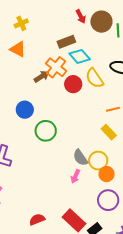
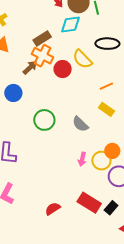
brown rectangle: (66, 42) -> (42, 39), moved
cyan diamond: (80, 56) -> (70, 24), moved, turned -45
blue circle: (25, 110) -> (13, 93), moved
gray semicircle: (80, 158) -> (80, 124), moved
yellow circle: (98, 161) -> (101, 161), moved

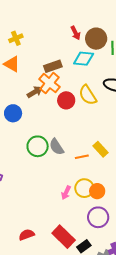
orange line: (106, 86) -> (82, 157), moved
gray semicircle: (80, 124) -> (57, 147), moved
yellow circle: (101, 161) -> (84, 188), moved

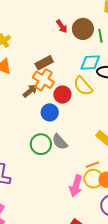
cyan diamond: (84, 59) -> (90, 63), moved
blue circle: (13, 113) -> (50, 112), moved
orange line: (82, 157) -> (92, 165), moved
pink arrow: (66, 193) -> (76, 186), size x1.5

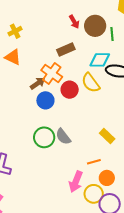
brown rectangle: (44, 63) -> (66, 50), moved
blue circle: (50, 112) -> (45, 100), moved
yellow circle: (93, 179) -> (94, 194), moved

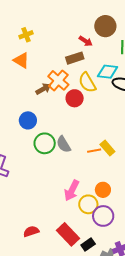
red arrow: (74, 22) -> (86, 41), moved, turned -32
brown circle: (95, 26) -> (105, 26), moved
yellow semicircle: (91, 83) -> (87, 83), moved
blue circle: (45, 100) -> (28, 120), moved
orange line: (94, 162) -> (94, 151), moved

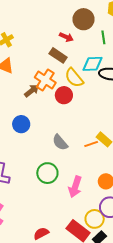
brown rectangle: (75, 58) -> (58, 55), turned 60
green circle: (45, 143) -> (47, 173), moved
yellow circle: (88, 204) -> (95, 219), moved

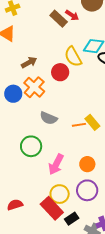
brown rectangle: (58, 55) -> (59, 19), moved
orange cross: (45, 80) -> (34, 87), moved
gray semicircle: (60, 142) -> (49, 118), turned -36
yellow circle: (95, 219) -> (60, 194), moved

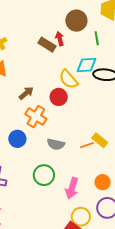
red arrow: (72, 15) -> (60, 39), turned -128
blue circle: (13, 94) -> (17, 139), moved

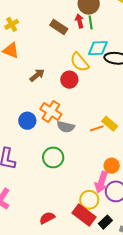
green line: (97, 38) -> (91, 22), moved
red arrow: (60, 39) -> (80, 21), moved
orange cross: (36, 117) -> (51, 112), moved
pink arrow: (72, 188) -> (101, 182), moved

